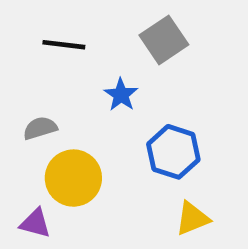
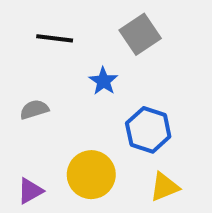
yellow circle: (73, 178) -> (91, 175), moved
purple triangle: (35, 223) -> (30, 191), turned -44

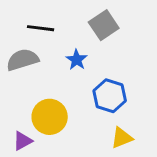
gray semicircle: (34, 110) -> (23, 60), moved, size x1.5
yellow circle: (91, 175) -> (50, 117), moved

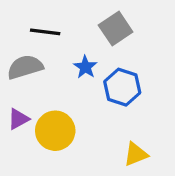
blue hexagon: (110, 96) -> (122, 87), moved
purple triangle: (23, 141) -> (18, 119), moved

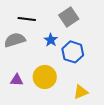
purple triangle: (18, 119) -> (17, 80), moved, turned 32
yellow circle: (55, 131) -> (45, 77), moved

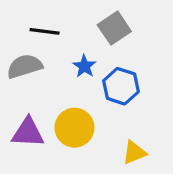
purple triangle: (17, 80) -> (28, 133), size x1.5

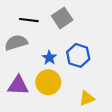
gray square: (114, 28) -> (62, 18), moved
blue star: (84, 66) -> (49, 58), moved

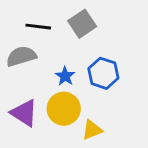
purple triangle: (18, 85) -> (24, 113), turned 30
yellow triangle: (87, 98) -> (92, 130), moved

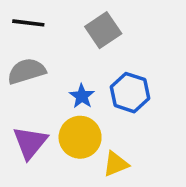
black line: (38, 27) -> (28, 23), moved
purple triangle: (24, 113) -> (30, 143), turned 36

